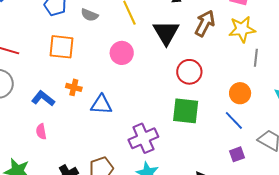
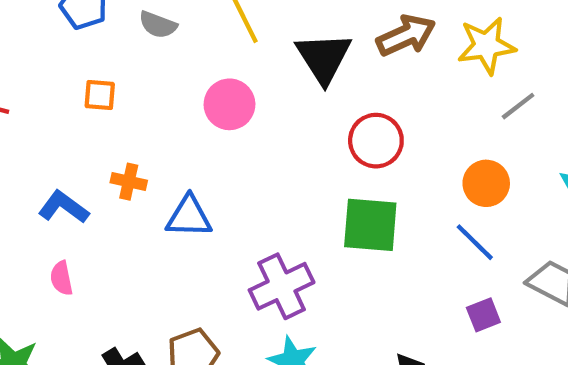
brown arrow: (205, 23) -> (406, 35), turned 40
orange square: (61, 47) -> (100, 95), size x0.6
gray line: (256, 58) -> (518, 106), turned 48

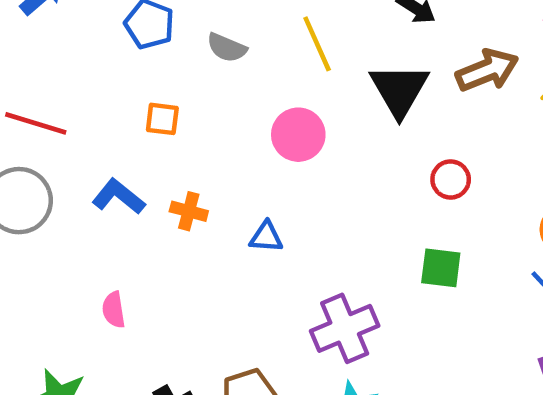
red circle: (376, 141) -> (451, 179), size x0.7
blue L-shape: (64, 207) -> (118, 197), moved
blue triangle: (189, 217) -> (266, 237), moved, size x0.7
green square: (370, 225) -> (441, 268), size x0.7

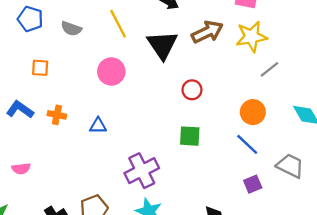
pink semicircle: (114, 310) -> (21, 169), turned -84

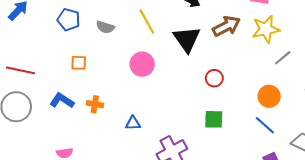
blue triangle: (98, 126) -> (133, 123), moved

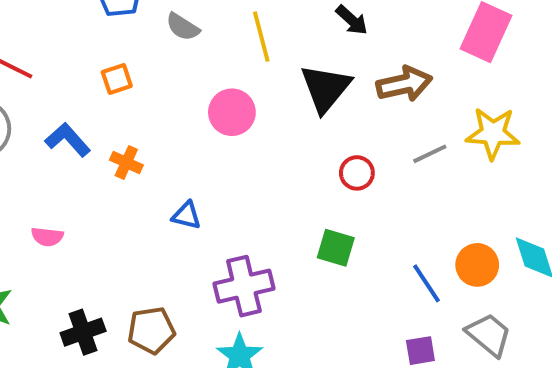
yellow star: (266, 29) -> (493, 133), moved
gray line: (283, 58) -> (430, 154), moved
orange square: (79, 63) -> (117, 79), turned -35
orange circle: (269, 96) -> (477, 265), moved

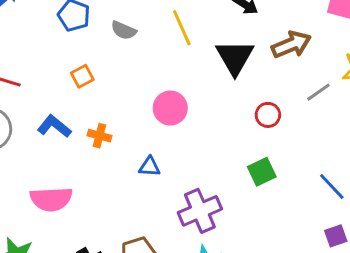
pink circle: (232, 112) -> (170, 108), moved
pink semicircle: (47, 237) -> (51, 199), size x1.8
green square: (336, 248) -> (262, 172), turned -32

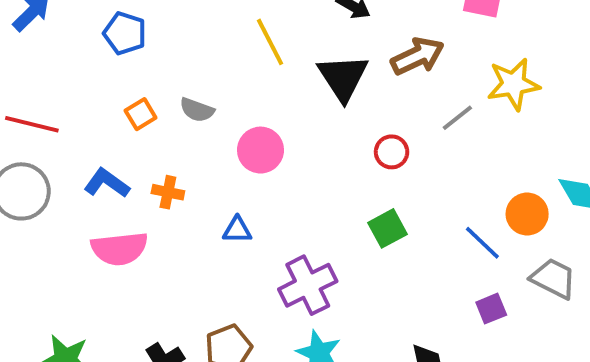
gray semicircle: (124, 30) -> (197, 110), moved
pink semicircle: (51, 199) -> (119, 249), moved

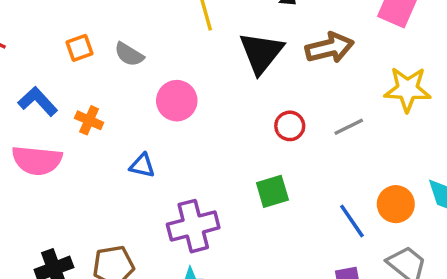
gray line: (457, 118) -> (349, 127), moved

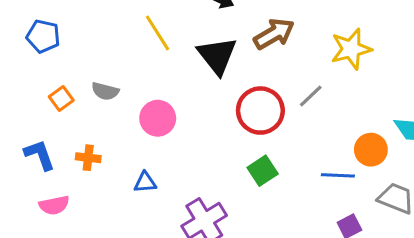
blue L-shape: (38, 101) -> (40, 155), turned 40
red circle: (290, 126) -> (260, 111), size x1.8
pink semicircle: (37, 160) -> (54, 205), size x0.7
blue line: (352, 221) -> (338, 175), turned -36

